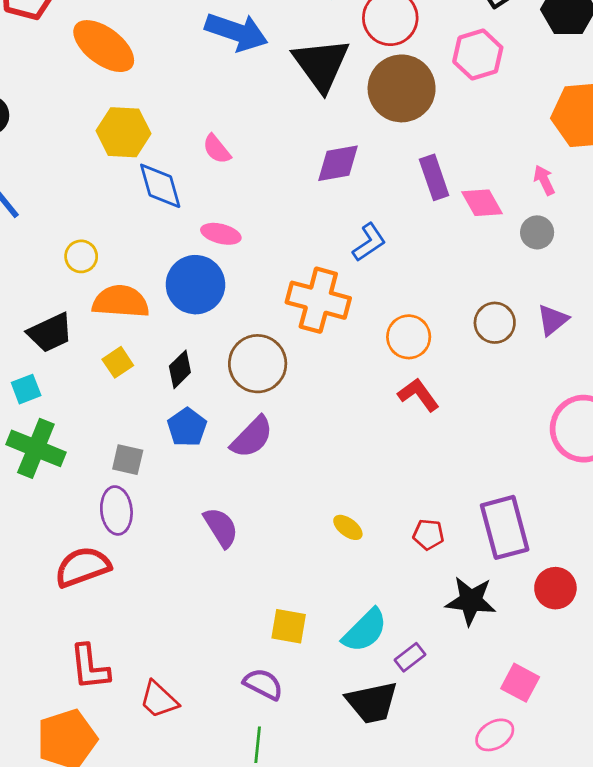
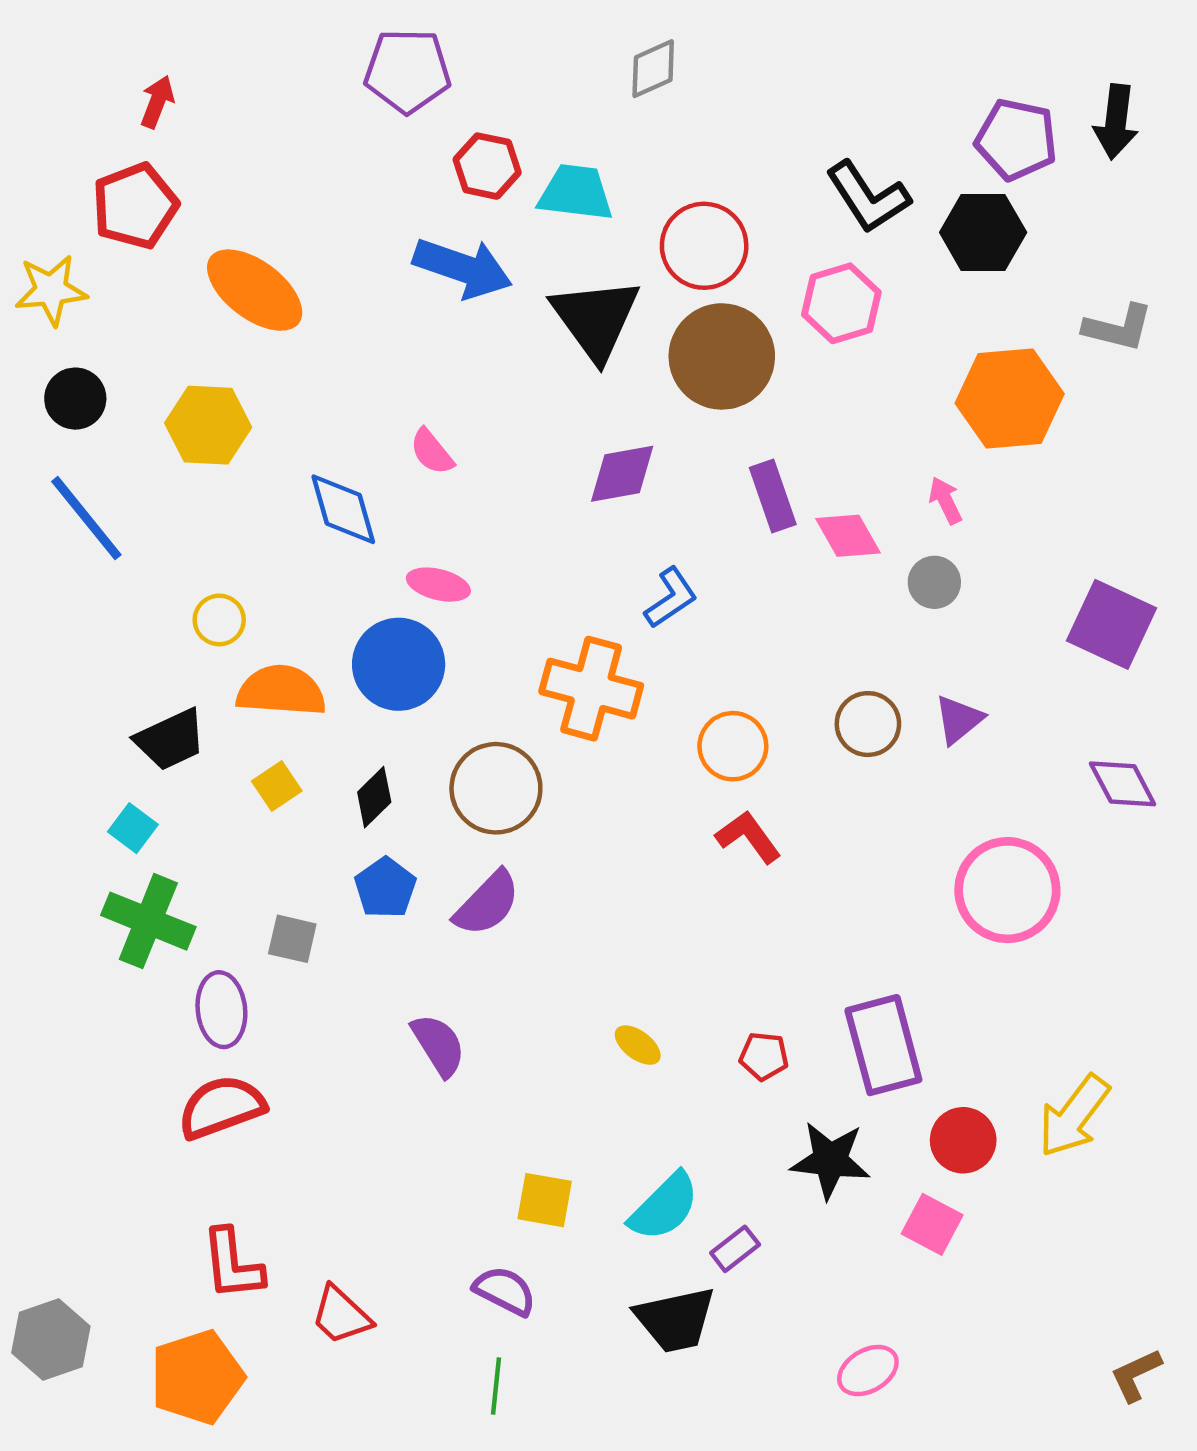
yellow hexagon: (123, 132) -> (208, 425), moved
cyan square: (26, 389) -> (133, 828), turned -32
purple ellipse: (116, 510) -> (221, 1010), moved
pink square: (520, 683) -> (932, 1224), moved

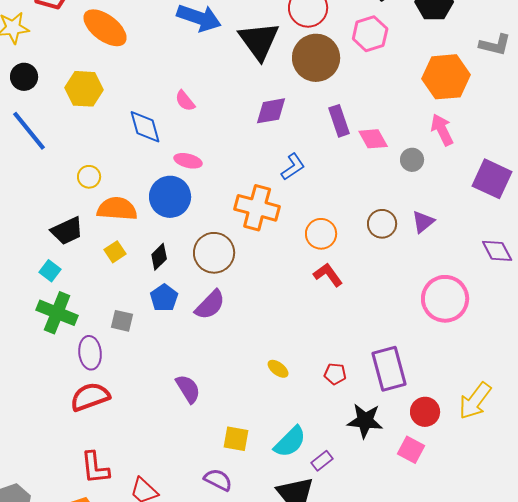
pink arrow: (945, 500) -> (442, 130), moved, size x1.5
purple semicircle: (438, 1045) -> (188, 389), moved

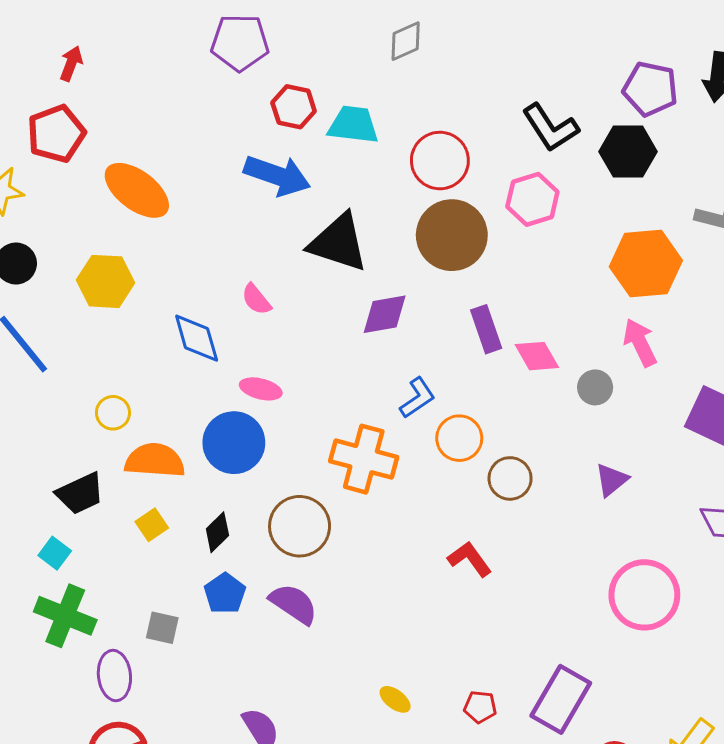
black triangle: (259, 41) -> (338, 243), moved, turned -36
brown circle: (382, 224) -> (510, 478), moved
orange circle: (321, 234) -> (459, 438), moved
purple semicircle: (210, 305) -> (294, 604), turned -100
purple rectangle: (389, 369) -> (561, 699), turned 45

